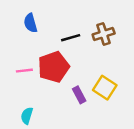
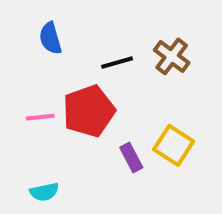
brown cross: (104, 34) -> (172, 56), turned -35
cyan semicircle: (27, 116) -> (44, 192), turned -119

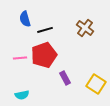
black line: (117, 63) -> (45, 30), moved
yellow square: (174, 145) -> (96, 84), moved

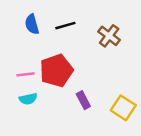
black line: (45, 30) -> (65, 26), moved
cyan semicircle: (22, 95) -> (28, 99), moved

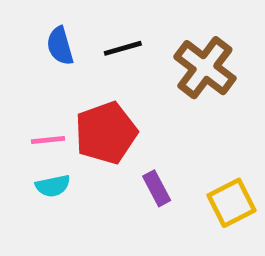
brown cross: (109, 36) -> (205, 68), size x1.4
yellow square: (123, 108) -> (232, 203), turned 30

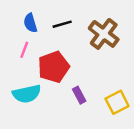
pink line: (48, 140) -> (24, 50), moved, turned -63
cyan semicircle: (53, 186) -> (27, 94), size x1.6

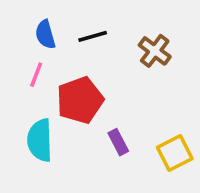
brown cross: (104, 34) -> (155, 51), size x0.7
cyan semicircle: (27, 94) -> (40, 140), turned 100

